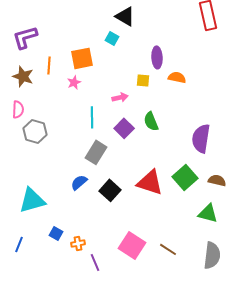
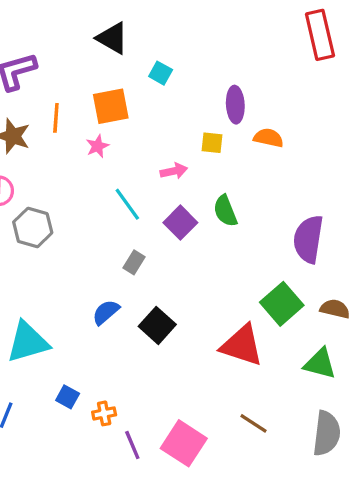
black triangle: (125, 16) -> (112, 38), moved
cyan line: (92, 117) -> (127, 204), turned -35
gray rectangle: (96, 152) -> (134, 262), size x0.6
red triangle: (150, 182) -> (242, 345), moved
pink square: (132, 245) -> (184, 443), moved

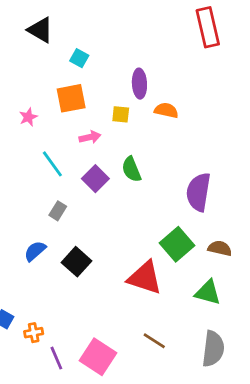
orange square: (111, 106) -> (71, 98), moved

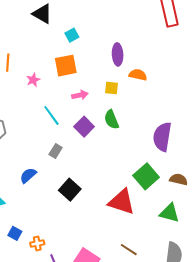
cyan square: (79, 58) -> (72, 35), turned 32
yellow square: (121, 114) -> (111, 88), moved
blue semicircle: (35, 251) -> (28, 175), moved

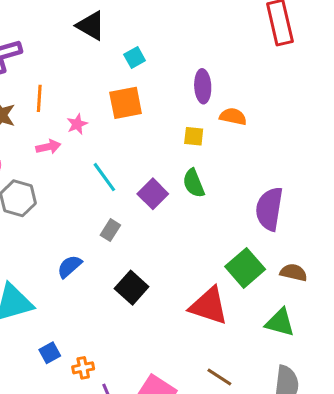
pink arrow: (80, 95) -> (48, 147), moved
blue square: (15, 233) -> (50, 353), turned 32

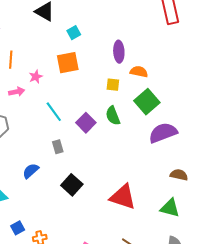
purple semicircle: (269, 209) -> (163, 133), turned 60
gray rectangle: (110, 230) -> (58, 147), turned -48
green square: (245, 268) -> (147, 102), moved

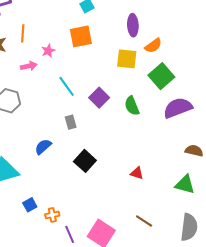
orange semicircle: (139, 72) -> (153, 46), turned 132
yellow square: (113, 85) -> (127, 59), size x1.5
green semicircle: (113, 116) -> (132, 106), moved
red triangle: (123, 197) -> (137, 173), size x0.5

